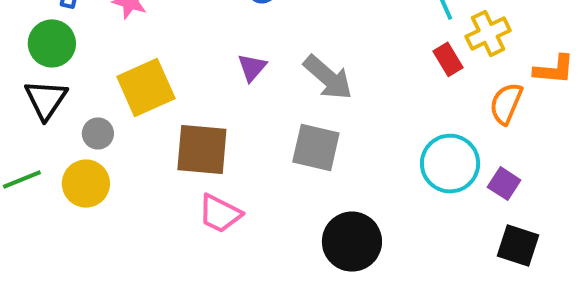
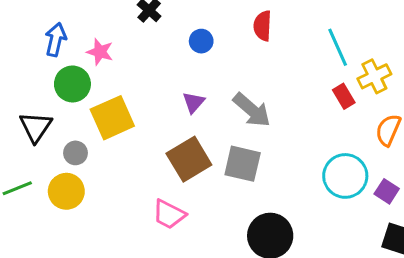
green circle: (52, 43) -> (72, 84), moved
brown square: (202, 150) -> (189, 159), moved, turned -36

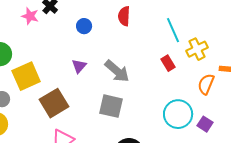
pink star: (100, 52) -> (30, 16), moved
red rectangle: (344, 96) -> (168, 63), moved
brown square: (189, 159) -> (54, 103), moved

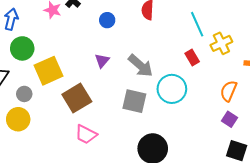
orange semicircle: (206, 84) -> (229, 91), moved
cyan circle: (178, 114) -> (172, 89), moved

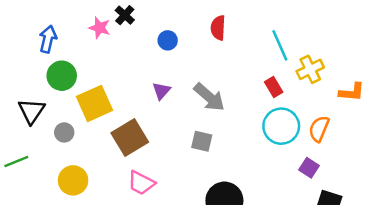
cyan circle: (172, 89) -> (281, 126), moved
gray square: (134, 101) -> (202, 141), size x0.7
yellow circle: (18, 119) -> (73, 180), moved
purple square: (230, 119) -> (309, 168), moved

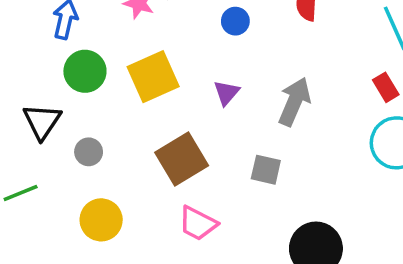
gray arrow: (209, 97) -> (294, 102), turned -108
yellow square: (94, 103) -> (153, 77), moved
gray square: (202, 141) -> (266, 170), moved

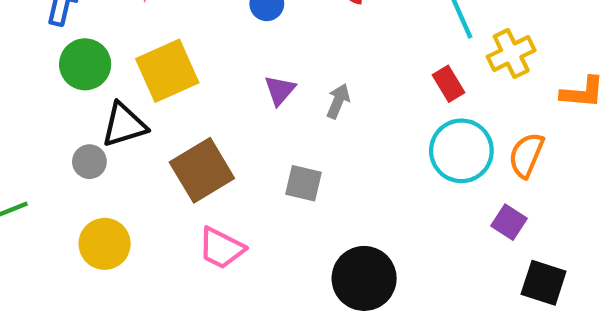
purple triangle: (226, 93) -> (280, 90), moved
gray arrow: (294, 102) -> (338, 101), size x0.6
black triangle: (42, 121) -> (124, 125), moved, turned 39

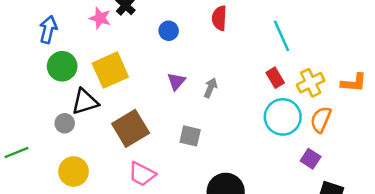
yellow cross: (511, 54) -> (311, 83), moved

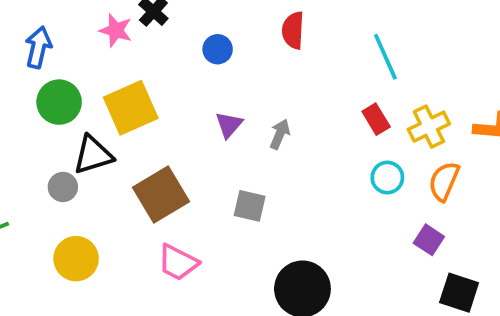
cyan circle: (283, 117) -> (387, 178), size x0.6

